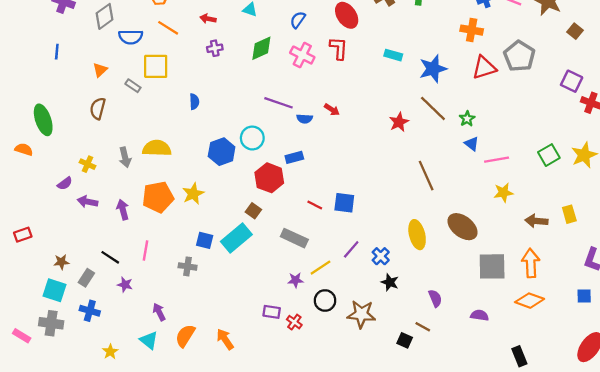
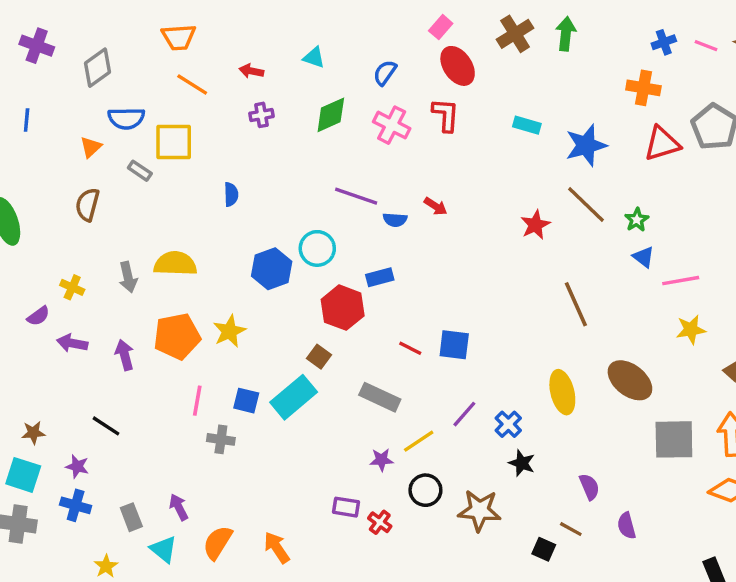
blue semicircle: (131, 37) -> (126, 118), moved
pink line: (145, 251) -> (197, 401), moved
gray rectangle: (86, 278) -> (131, 517), moved, turned -54
purple star: (125, 285) -> (77, 466), moved
purple semicircle: (480, 315) -> (627, 526), moved, turned -114

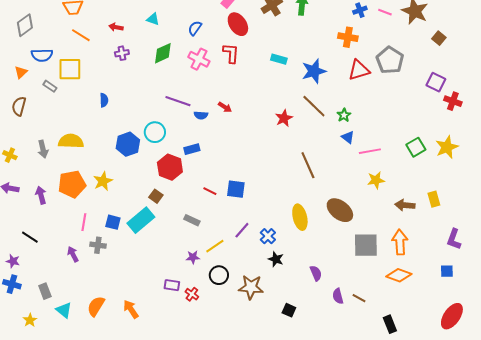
gray rectangle: (380, 397) -> (192, 220), size x0.7
purple arrow: (179, 507) -> (73, 254), moved
brown line: (571, 529) -> (359, 298), moved

